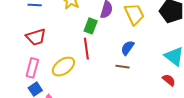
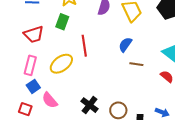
green rectangle: (91, 26) -> (62, 22), moved
brown line: (123, 67) -> (136, 64), moved

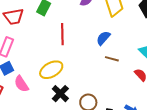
yellow ellipse: (61, 64) -> (51, 70), moved

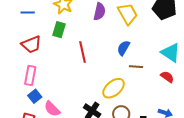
yellow ellipse: (51, 70) -> (114, 88), moved

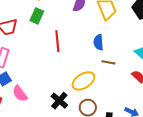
blue semicircle: (123, 48) -> (98, 42), turned -42

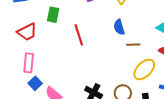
yellow ellipse: (83, 81) -> (144, 69), moved

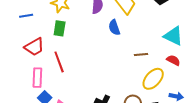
blue semicircle: (119, 27) -> (114, 27), moved
red line: (79, 35) -> (59, 62), moved

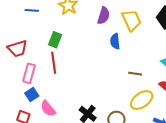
green rectangle: (60, 28) -> (55, 40), moved
red trapezoid: (34, 47) -> (17, 49), moved

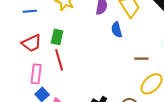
red trapezoid: (17, 49) -> (32, 43), moved

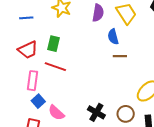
brown line: (141, 59) -> (120, 56), moved
red line: (59, 60) -> (55, 67), turned -55

